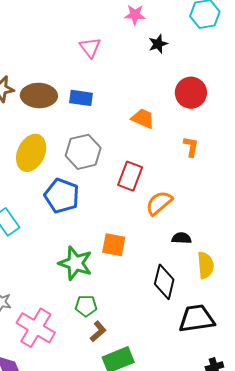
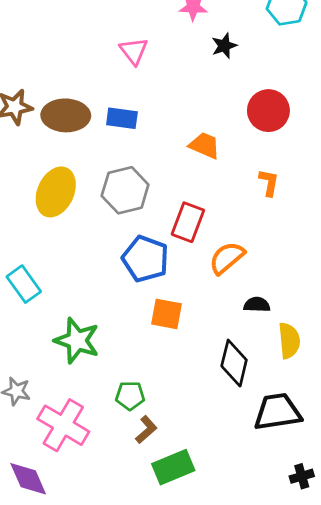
blue pentagon: (62, 196) -> (145, 259), moved
green star: (75, 263) -> (77, 341), moved

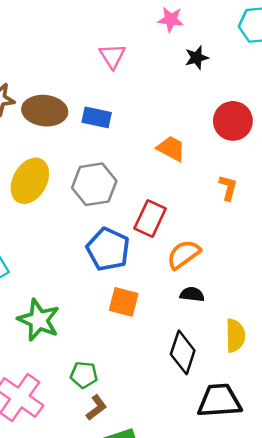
black semicircle: (257, 305) -> (192, 294), moved

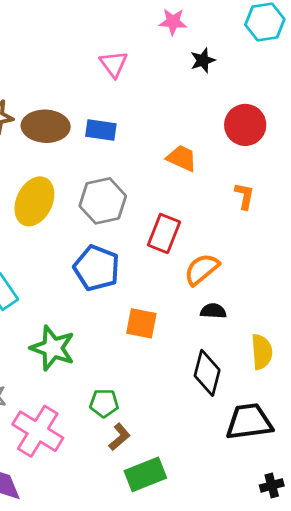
blue pentagon: (108, 249) -> (97, 268), moved

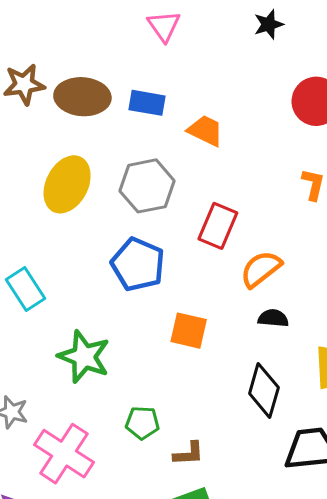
orange trapezoid: (182, 158) -> (206, 131), moved
brown L-shape: (119, 437) -> (189, 454), moved, turned 36

